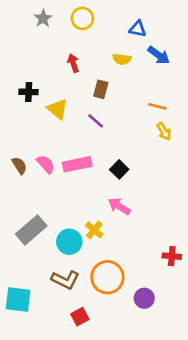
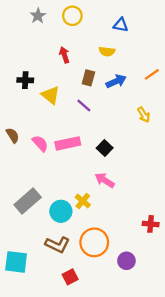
blue arrow: (159, 55) -> (116, 81), moved, turned -60
orange line: (157, 106) -> (152, 74), moved, turned -49
brown semicircle: (19, 166) -> (13, 135), moved

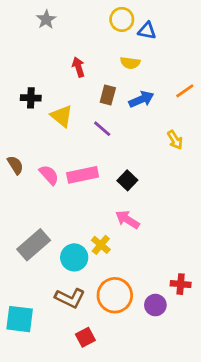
yellow circle: (72, 16) -> (122, 19), moved
red cross: (151, 224) -> (181, 284), moved
purple circle: (126, 261) -> (155, 305), moved

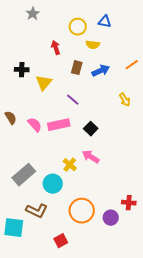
yellow circle: (122, 19) -> (78, 27), moved
yellow triangle: (62, 116) -> (44, 83), turned 30
purple line: (102, 129) -> (73, 100), moved
yellow cross: (101, 245) -> (70, 165), moved
brown L-shape: (70, 298) -> (37, 211), moved

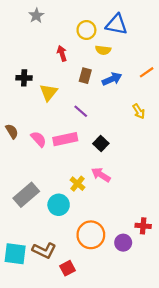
blue triangle: (105, 22) -> (116, 24), size x1.5
brown L-shape: (37, 211) -> (44, 250), moved

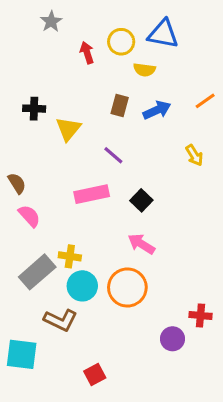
red arrow: (62, 53) -> (87, 53), moved
pink semicircle: (39, 139) -> (29, 216), moved
yellow cross: (78, 184) -> (70, 256), moved, turned -32
orange circle: (91, 235) -> (127, 287), moved
brown L-shape: (44, 250) -> (60, 320), moved

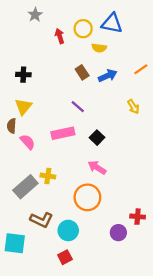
brown rectangle: (120, 105) -> (82, 72), turned -48
yellow triangle: (68, 129) -> (23, 107), moved
brown semicircle: (17, 183) -> (12, 126), turned -144
pink semicircle: (29, 216) -> (28, 142), moved
cyan circle: (82, 286) -> (68, 230), moved

